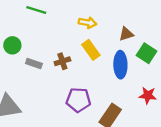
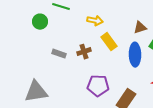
yellow arrow: (87, 23) -> (95, 21), moved
green circle: (12, 45) -> (40, 22), moved

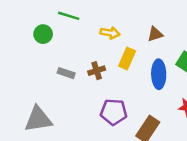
brown triangle: (140, 28) -> (155, 34), moved
yellow rectangle: (109, 42) -> (127, 58), turned 60

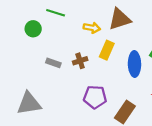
brown triangle: (155, 34) -> (120, 19), moved, size x1.6

